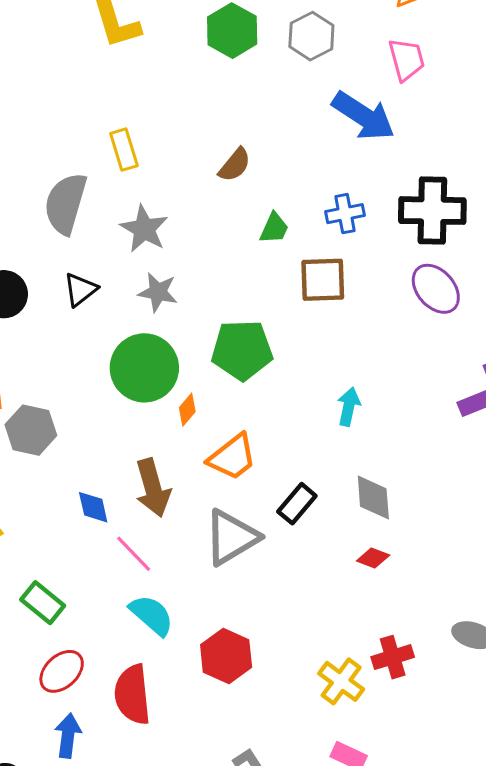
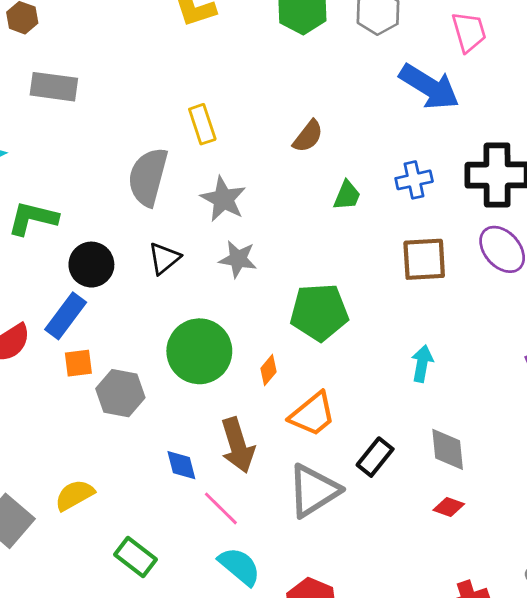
brown square: (323, 280) -> (424, 259), moved
green circle: (144, 368) -> (199, 351), moved

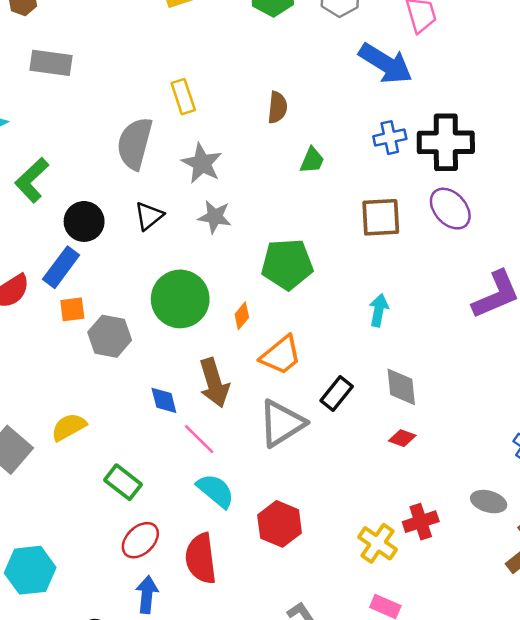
brown semicircle: (308, 136) -> (277, 107), turned -32
blue cross: (414, 180) -> (390, 138), moved
green L-shape: (33, 218) -> (32, 180), turned -57

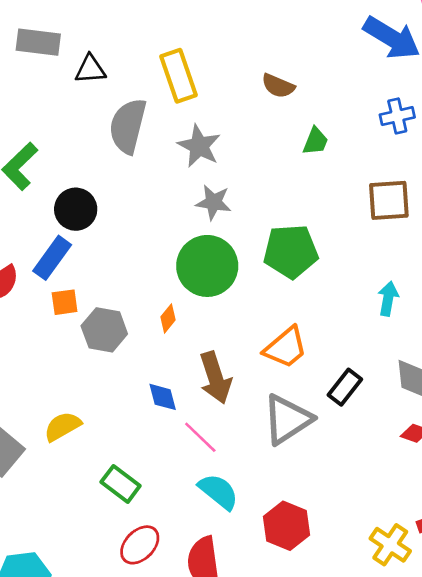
yellow rectangle: (183, 97) -> (178, 76), size x1.4
brown semicircle: (277, 107) -> (278, 86), turned 108
black triangle: (149, 216) -> (90, 69), moved, turned 36
green circle: (180, 299) -> (207, 266), moved
orange diamond: (242, 316) -> (168, 318), moved

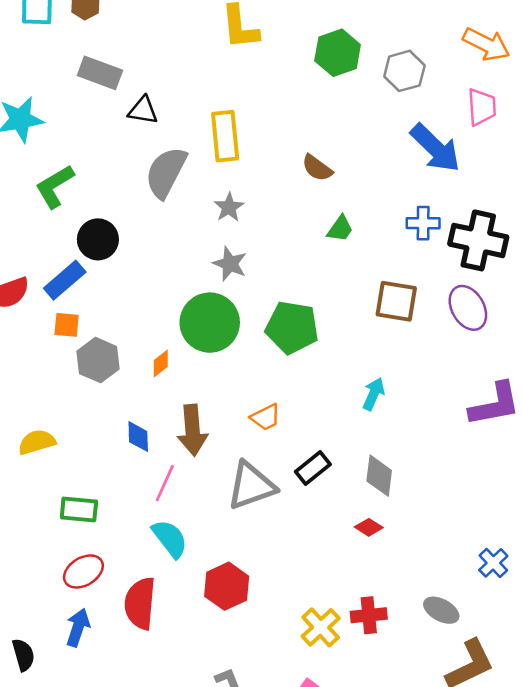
gray star: (199, 146) -> (229, 207), size x0.7
orange trapezoid: (286, 348) -> (266, 417), size x0.7
pink line: (200, 437) -> (165, 483), turned 57
green rectangle: (121, 484) -> (79, 509), turned -45

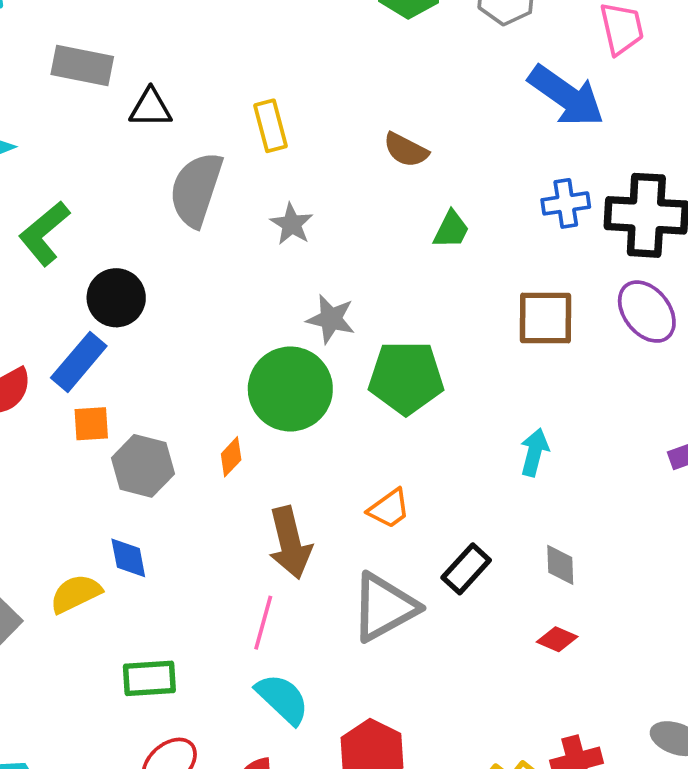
yellow rectangle: (225, 136) -> (271, 126), size x0.7
gray star: (230, 264) -> (331, 319), moved
blue diamond: (138, 437) -> (128, 558), moved
gray diamond: (379, 476) -> (560, 565), size x0.7

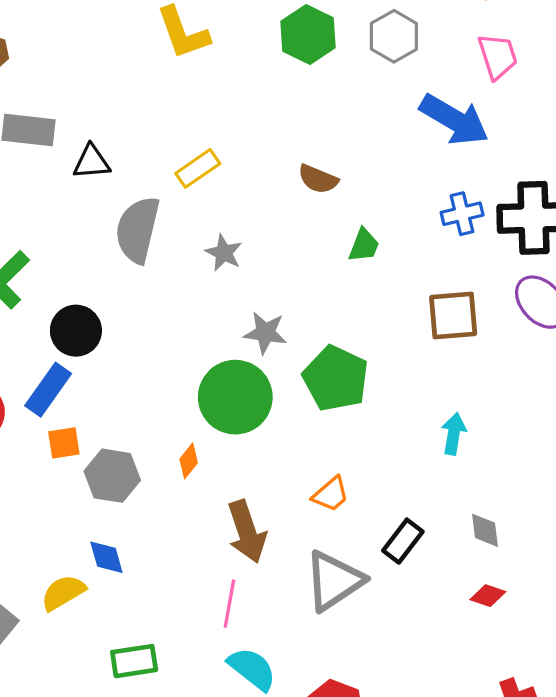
yellow rectangle: (271, 126) -> (198, 168), turned 75
green pentagon: (406, 378) -> (336, 378), turned 30

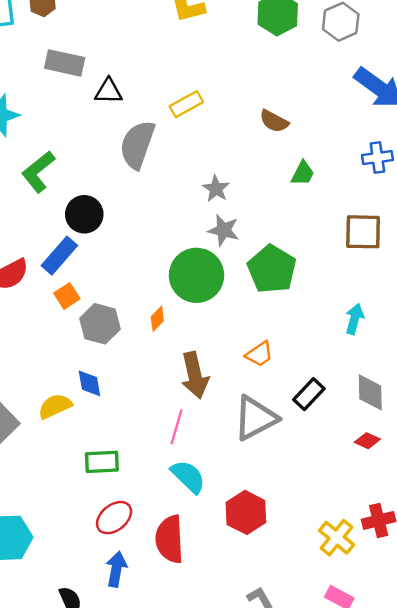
gray star: (224, 253) -> (216, 189), moved
orange square: (64, 443) -> (67, 296), turned -30
gray diamond: (485, 530) -> (370, 392), size x1.4

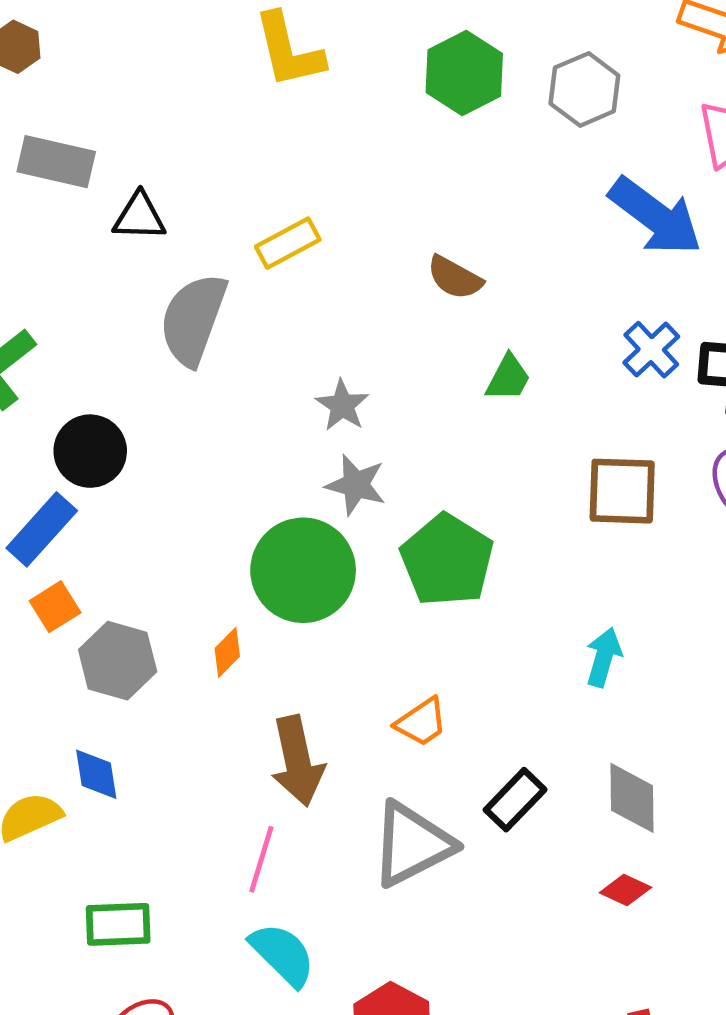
blue cross: (377, 158) -> (651, 350), turned -36

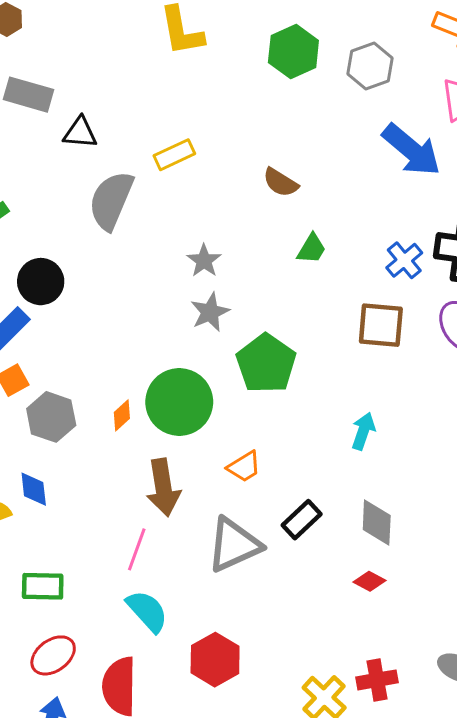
blue cross: (651, 350) -> (404, 260), moved
gray star: (356, 485) -> (210, 312), turned 30
green circle: (303, 570) -> (179, 402), moved

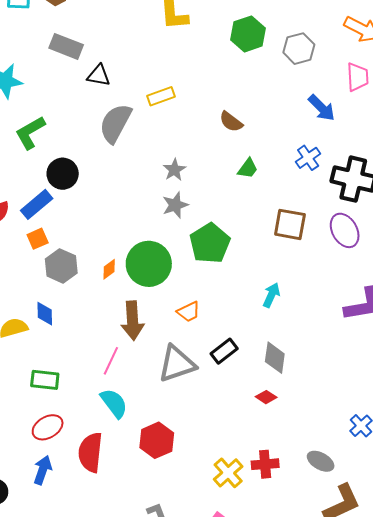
blue arrow: (411, 150) -> (322, 108), size x0.7
blue cross: (404, 260) -> (308, 158), moved

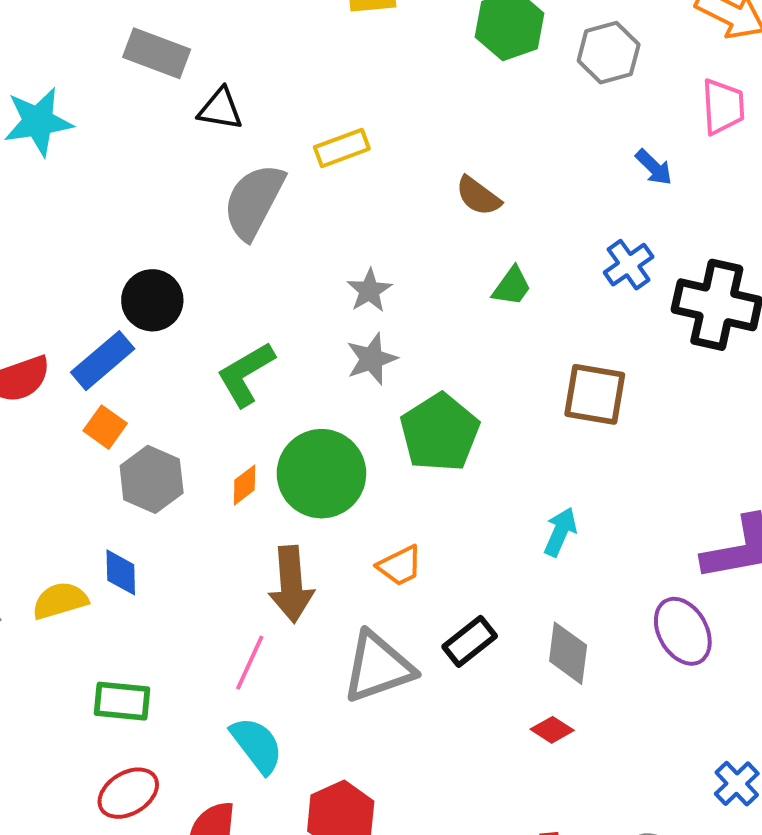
blue arrow: (322, 108) -> (654, 167), size x0.7
green L-shape: (30, 133) -> (246, 374), moved
purple ellipse: (345, 230) -> (683, 631), moved
orange square: (38, 239) -> (105, 427), turned -30

